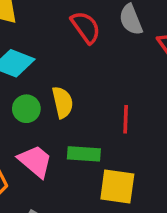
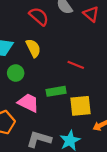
yellow semicircle: (63, 102) -> (33, 48), moved
red line: (126, 119) -> (76, 65), turned -56

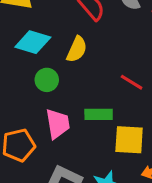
yellow semicircle: (33, 48) -> (77, 49), turned 42
pink trapezoid: (28, 103) -> (58, 124), turned 45

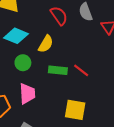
green rectangle: (99, 114) -> (58, 70), moved

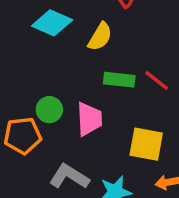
green circle: (23, 63) -> (49, 110), moved
pink trapezoid: (27, 94) -> (89, 119), moved

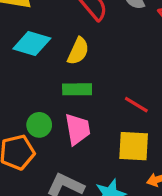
green rectangle: (119, 80) -> (77, 89), moved
red line: (157, 80) -> (136, 105), moved

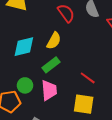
cyan diamond: (32, 44) -> (24, 47), moved, turned -35
green rectangle: (77, 89) -> (51, 65), turned -42

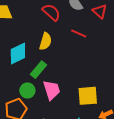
green rectangle: (51, 65) -> (39, 70), moved
red line: (88, 78) -> (79, 33), moved

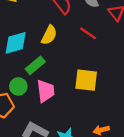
yellow square: (88, 96) -> (86, 80), moved

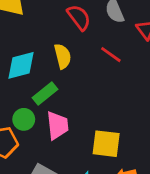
yellow semicircle: (49, 35) -> (63, 56), turned -42
yellow square: (86, 80) -> (106, 144), moved

